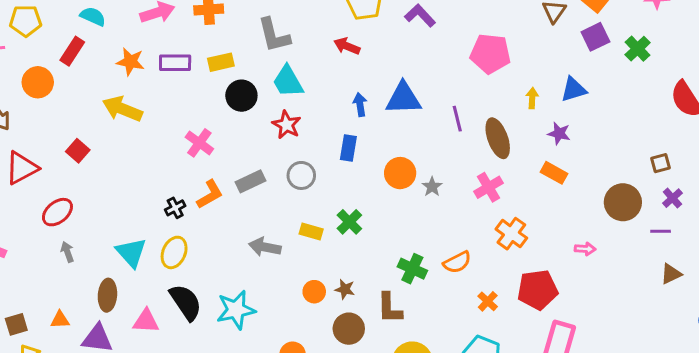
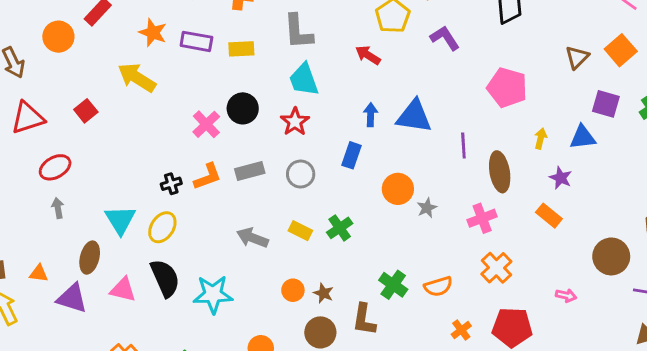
purple square: (595, 37) -> (606, 104), moved, turned 32
black circle: (241, 96) -> (243, 108), moved

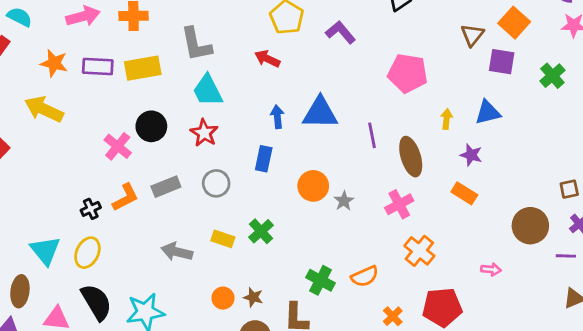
yellow rectangle: (241, 49) -> (143, 68), size x1.4
purple square: (606, 104) -> (502, 62), moved

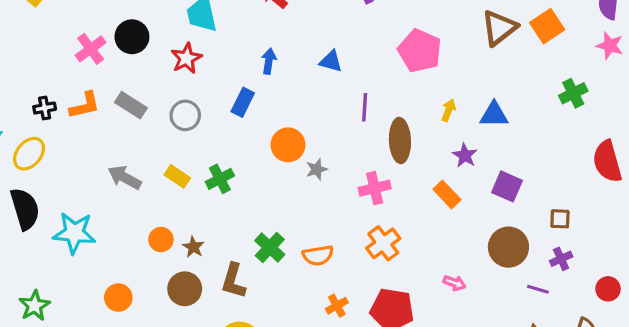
brown triangle: (472, 35) -> (499, 28), size x1.4
purple square: (502, 62) -> (507, 186), moved
blue triangle: (320, 113) -> (331, 61), moved, size x0.6
gray rectangle: (166, 187) -> (131, 105), turned 40

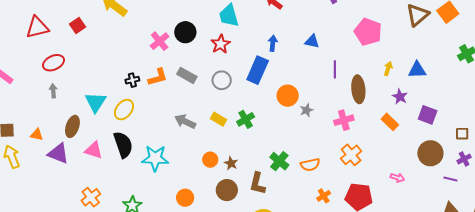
blue rectangle: (243, 102) -> (258, 70), size x1.5

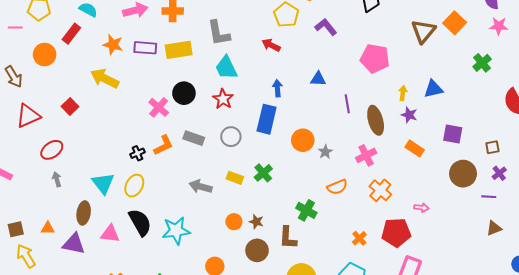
purple star: (400, 97) -> (409, 115), moved
orange semicircle: (310, 165) -> (337, 187), moved
pink arrow: (397, 178) -> (421, 208), moved

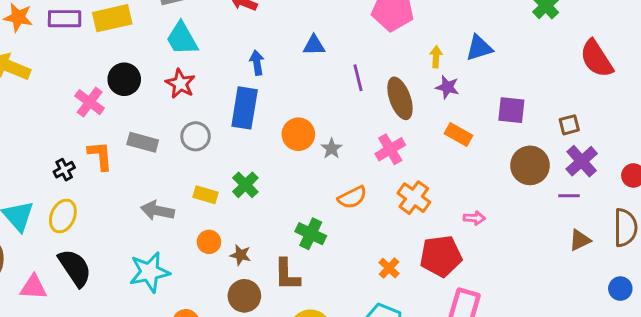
orange L-shape: (163, 145) -> (100, 156), turned -65
purple cross: (499, 173) -> (582, 161), size x1.5
orange circle: (234, 222) -> (209, 242), moved
cyan star: (176, 231) -> (149, 272), moved

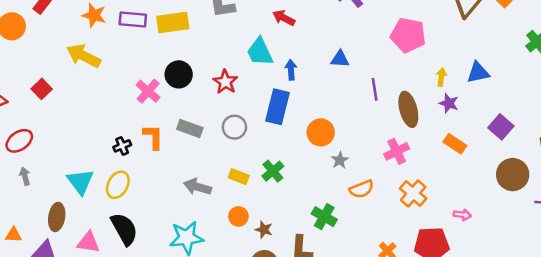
cyan trapezoid: (182, 39) -> (260, 52), moved
purple square: (511, 110) -> (501, 127), turned 30
gray star: (332, 149) -> (340, 160), moved

